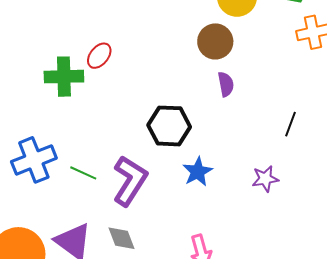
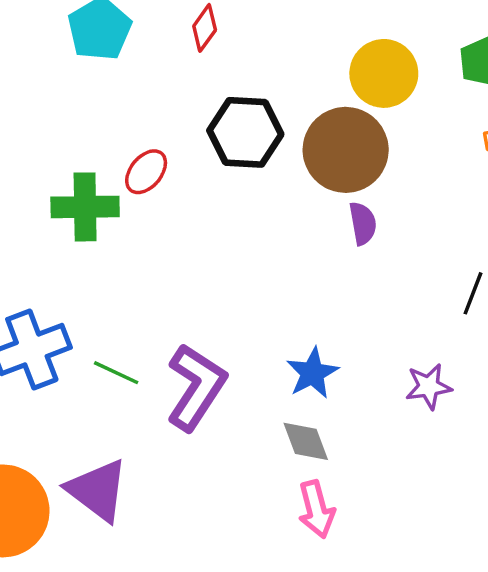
brown circle: (215, 41) -> (346, 150), size x1.4
black hexagon: (169, 126) -> (245, 132), moved
gray diamond: (121, 238) -> (306, 441), moved

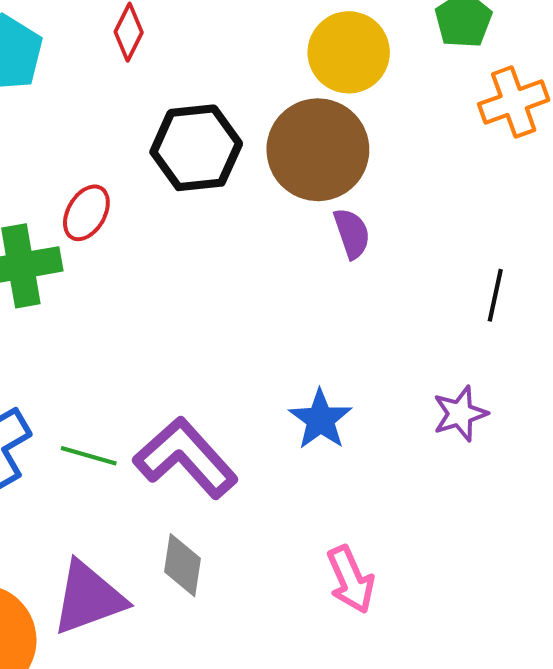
purple L-shape: (196, 387) -> (186, 458), turned -66
gray diamond: (306, 441) -> (183, 565), moved, turned 38
purple triangle: (97, 490) -> (89, 598), turned -48

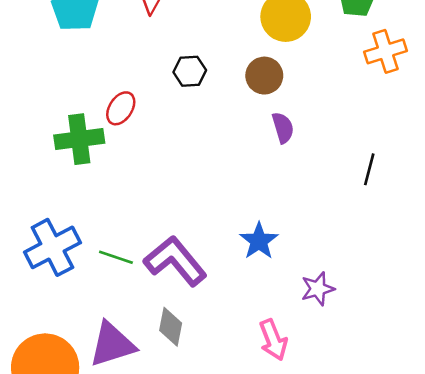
black hexagon: (196, 148) -> (190, 71), size x0.6
brown circle: (318, 150) -> (264, 76), size x0.6
purple star: (460, 414) -> (318, 289), moved

